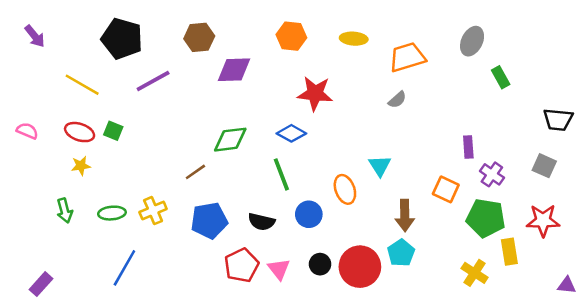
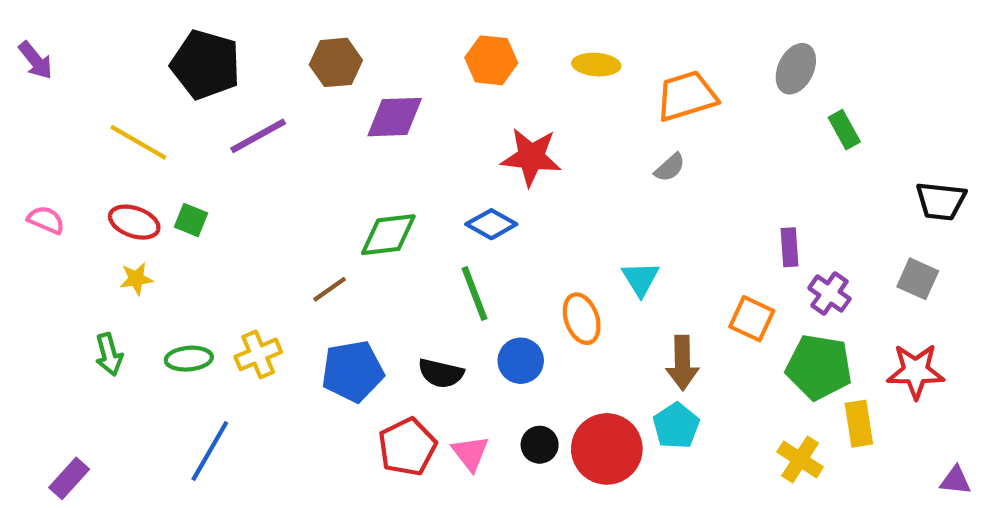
purple arrow: (35, 36) -> (35, 60), moved

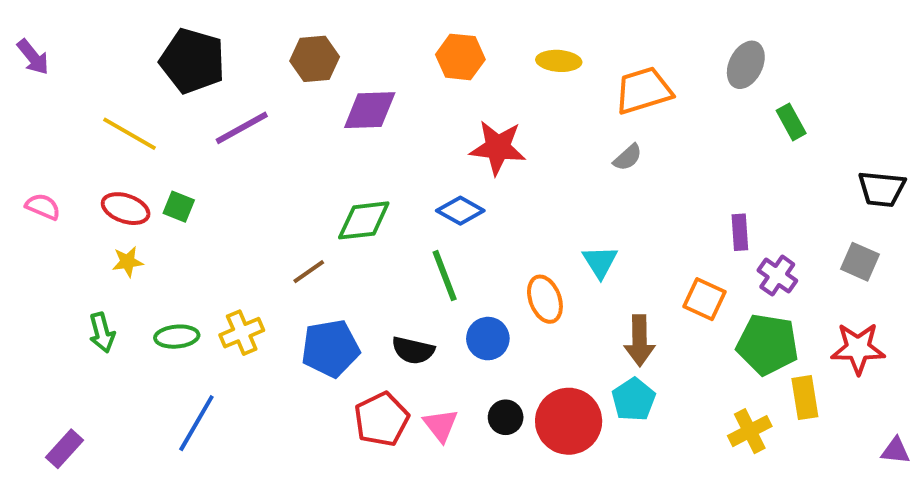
yellow cross: (800, 459) -> (750, 431), turned 30

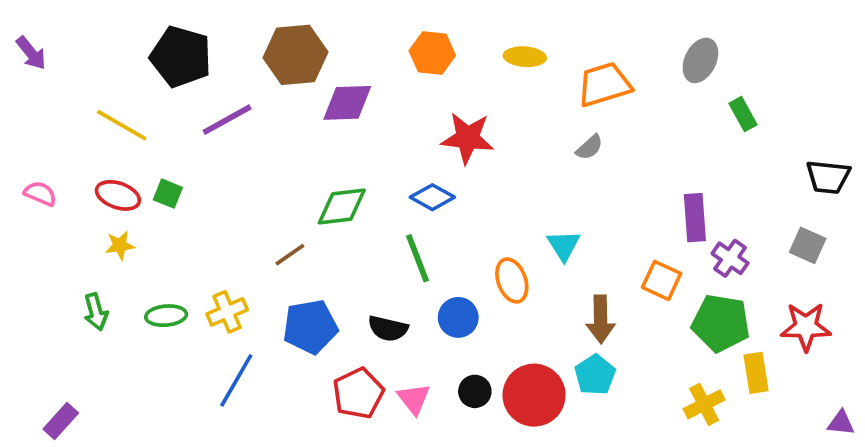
brown hexagon: (315, 59) -> (295, 55), size x1.4
purple rectangle: (740, 232) -> (695, 218), size x1.4
blue line: (196, 423) -> (236, 380), moved

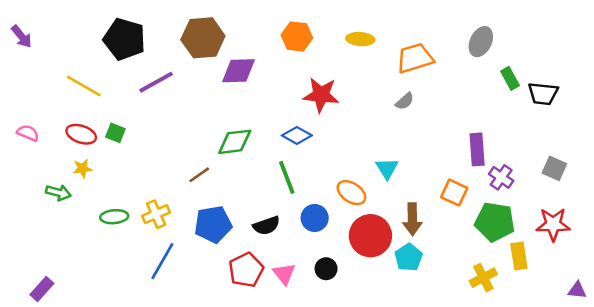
black trapezoid: (828, 177) -> (543, 94), moved
orange ellipse: (512, 280) -> (351, 193), turned -36
green arrow: (96, 312) -> (58, 193), moved, turned -60
black semicircle: (388, 329) -> (266, 226), turned -32
red circle: (534, 395) -> (370, 236), moved

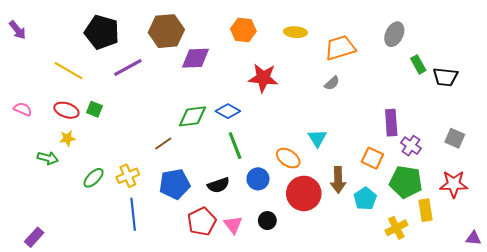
blue diamond: (297, 135) -> (228, 111), moved
green ellipse: (114, 217) -> (94, 178), turned -40
cyan pentagon: (409, 257) -> (365, 199), moved
blue line: (162, 261) -> (133, 214), turned -36

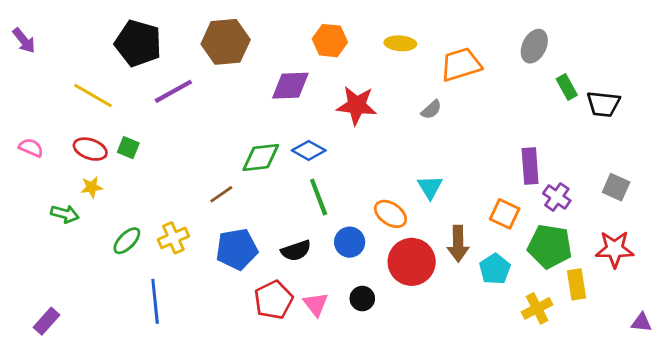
purple diamond: (196, 58) -> (290, 86), moved
gray semicircle: (332, 83) -> (431, 110), moved
blue line: (133, 214) -> (155, 301), moved

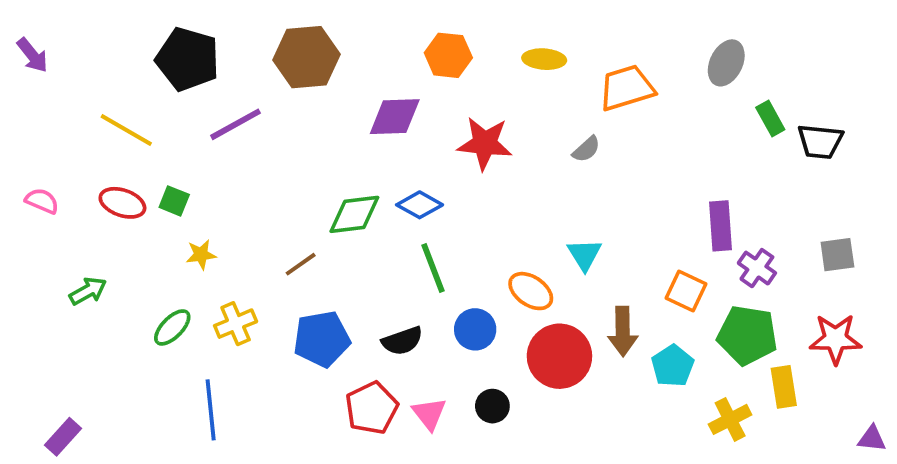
yellow star: (92, 187) -> (201, 255), moved
gray square: (616, 187) -> (837, 255), turned -32
green arrow: (65, 214) -> (88, 291), turned -44

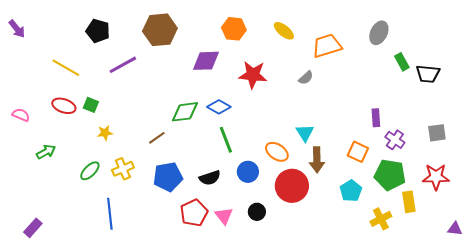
black pentagon: (188, 59) -> (98, 31), size x0.7
yellow ellipse: (544, 59) -> (284, 31), turned 35
pink semicircle: (42, 201) -> (21, 115), moved
purple rectangle: (720, 226) -> (376, 118), size x0.7
brown arrow: (623, 331) -> (317, 160), moved

